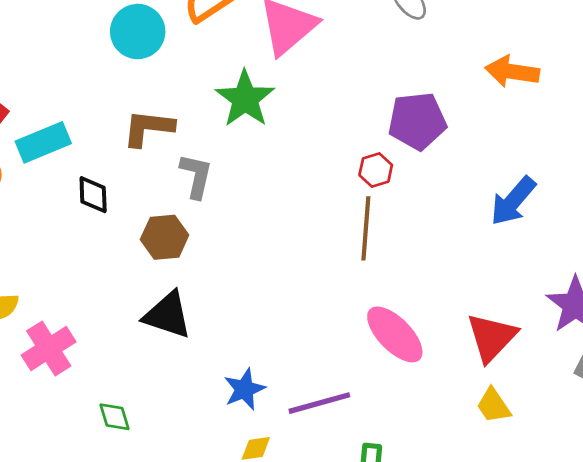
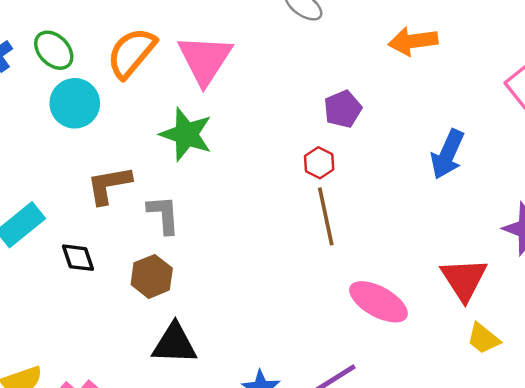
purple pentagon: (417, 121) -> (343, 109), size x0.7

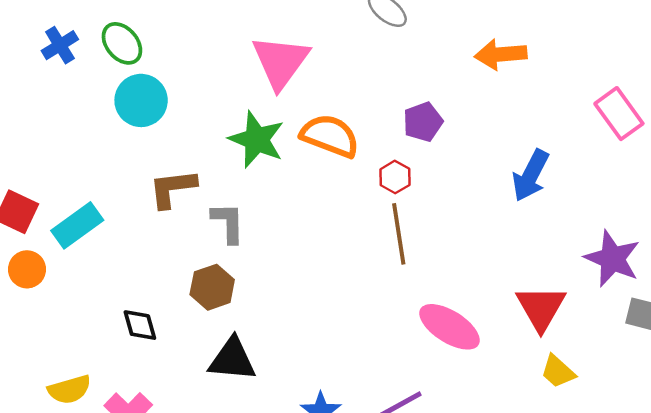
orange semicircle: (131, 53) -> (330, 136), moved, turned 68
black diamond: (78, 258) -> (140, 325), moved

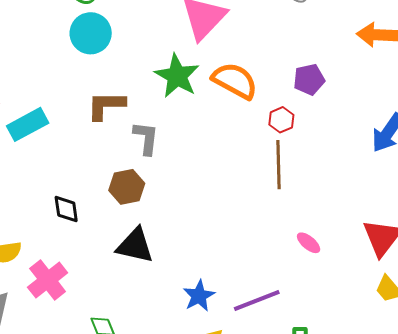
pink ellipse: (450, 327) -> (309, 243), size x0.5

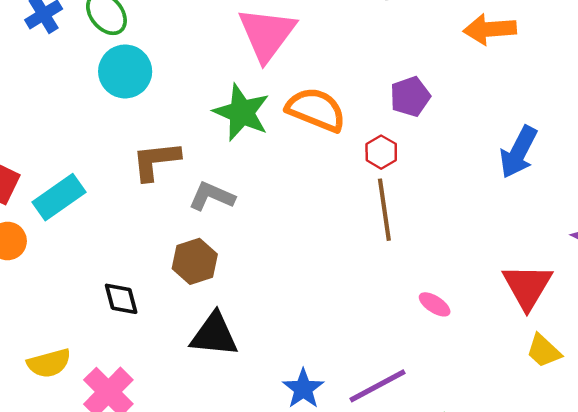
gray L-shape: (146, 138) -> (212, 196), turned -66

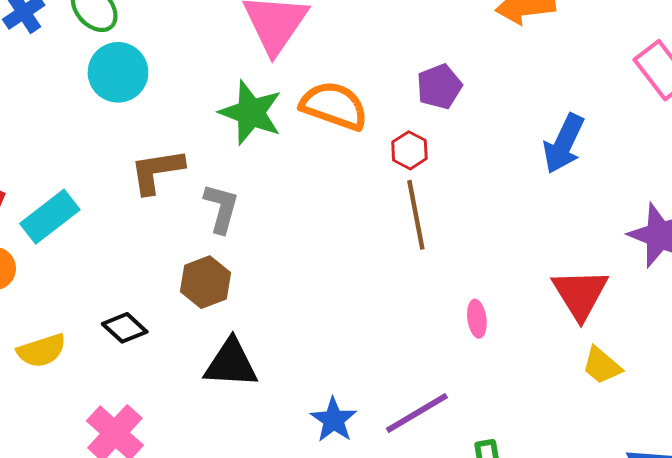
gray L-shape: (212, 196) -> (221, 208), turned 84
black diamond: (121, 299) -> (125, 328), turned -30
pink ellipse: (435, 304) -> (477, 319), turned 52
yellow semicircle: (49, 363) -> (42, 351), moved

